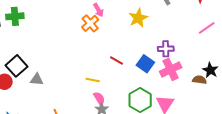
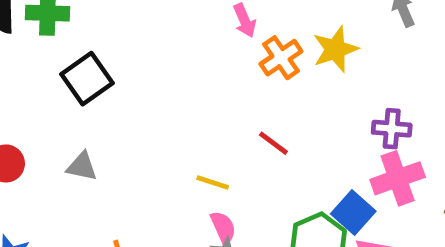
orange cross: (90, 23) -> (281, 58), moved
blue square: (145, 64) -> (353, 213), moved
black square: (17, 66) -> (87, 79), moved

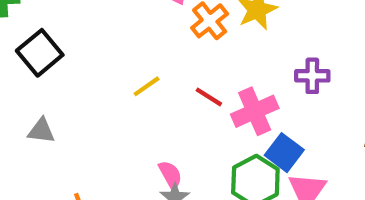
pink cross: (398, 178) -> (255, 111), moved
yellow line: (213, 183) -> (147, 86), moved, turned -48

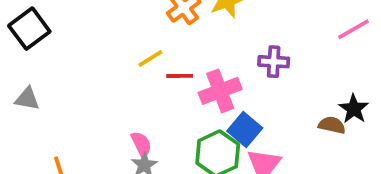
yellow line: (147, 86) -> (150, 58), moved
red line: (209, 97) -> (180, 76), turned -36

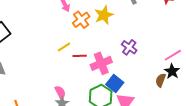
pink line: (354, 29) -> (173, 55), moved
purple cross: (274, 62) -> (129, 47), turned 35
brown semicircle: (332, 125) -> (161, 80), turned -80

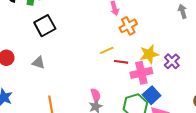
yellow star: (104, 15) -> (149, 54), moved

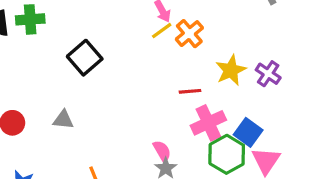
black square: (45, 26) -> (85, 58), moved
yellow line: (107, 50) -> (162, 31), moved
pink cross: (141, 73) -> (208, 123), moved

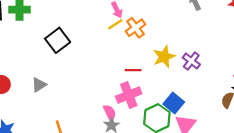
gray triangle: (63, 120) -> (39, 85), turned -42
pink cross: (208, 123) -> (129, 95), moved

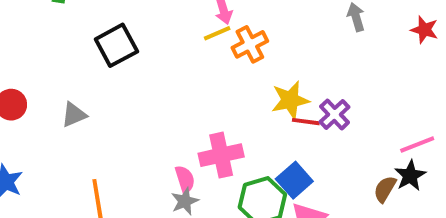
red line: (133, 70) -> (306, 122), moved

